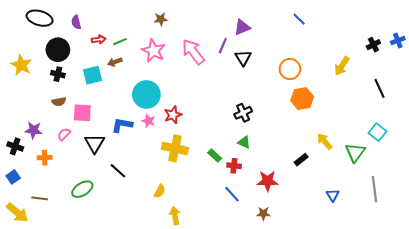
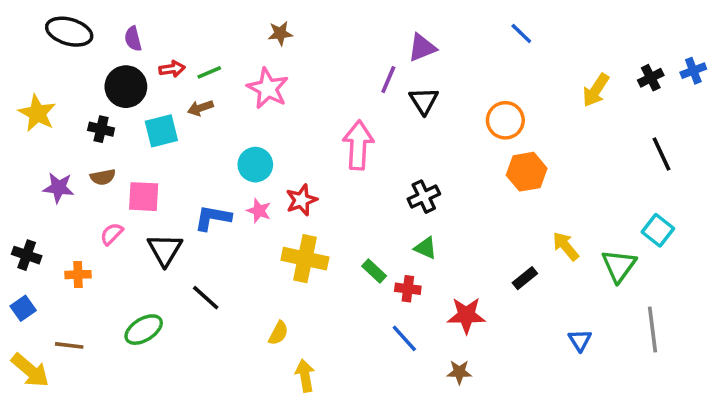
black circle: (58, 50) -> (126, 87), moved
pink arrow: (193, 52) -> (358, 145), moved, turned 40
yellow arrow: (342, 66) -> (596, 90), moved
cyan circle: (146, 94) -> (255, 165), size x0.7
purple star: (33, 130) -> (59, 188), moved

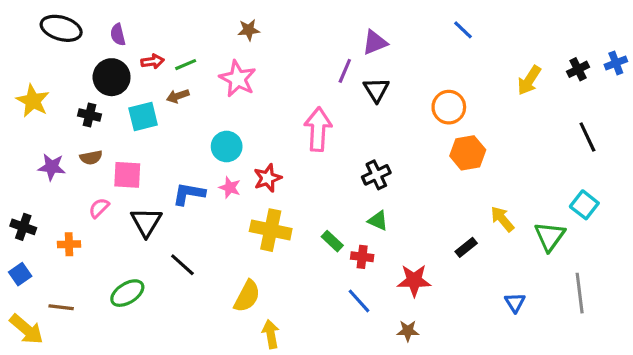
yellow semicircle: (278, 333) -> (247, 296), size x1.5

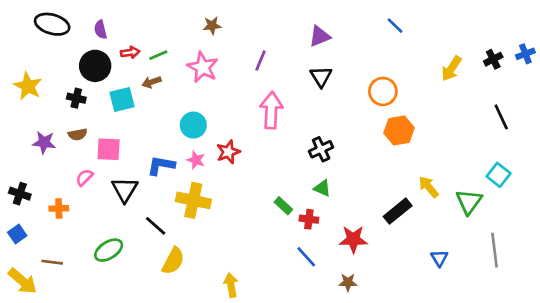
purple line: (345, 71) -> (261, 61), moved
yellow cross: (271, 230) -> (193, 200), moved
black rectangle: (466, 247) -> (398, 211), size x1.5
yellow semicircle: (247, 296) -> (173, 261), moved

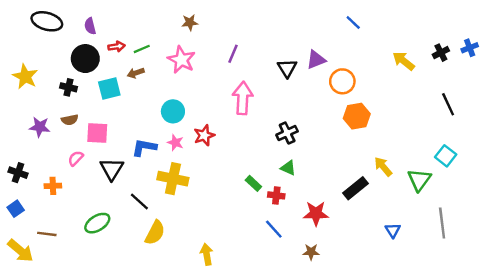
purple triangle: (320, 36) -> (316, 60), moved
yellow arrow: (451, 69) -> (404, 61), turned 95

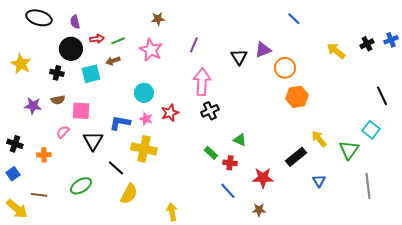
black line: (448, 104) -> (382, 96), moved
black cross: (287, 133) -> (210, 111), moved
blue triangle: (393, 230) -> (319, 181), moved

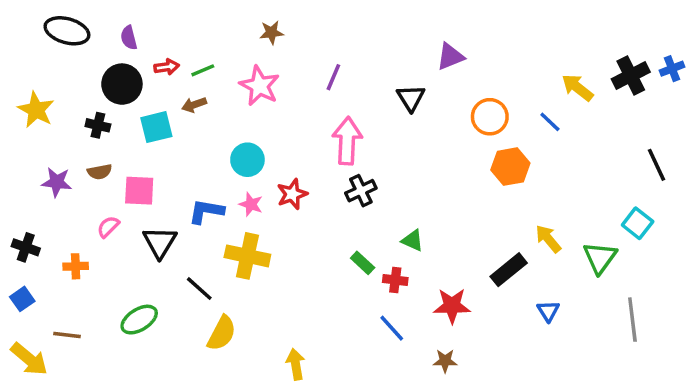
blue line: (294, 19) -> (550, 122), moved
black cross: (367, 44) -> (631, 75), size x1.5
purple triangle: (263, 50) -> (450, 57), moved

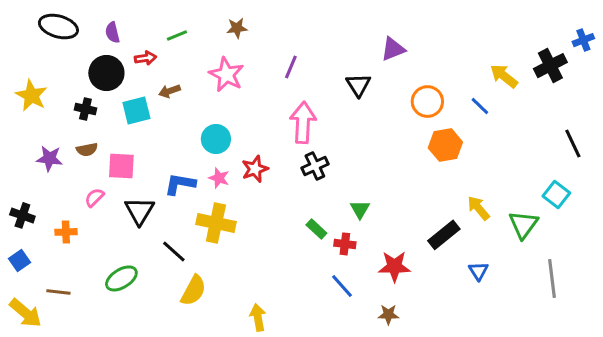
blue cross: (672, 69) -> (583, 40), moved
green line: (203, 70) -> (177, 36), moved
green triangle: (412, 240) -> (360, 209), turned 36

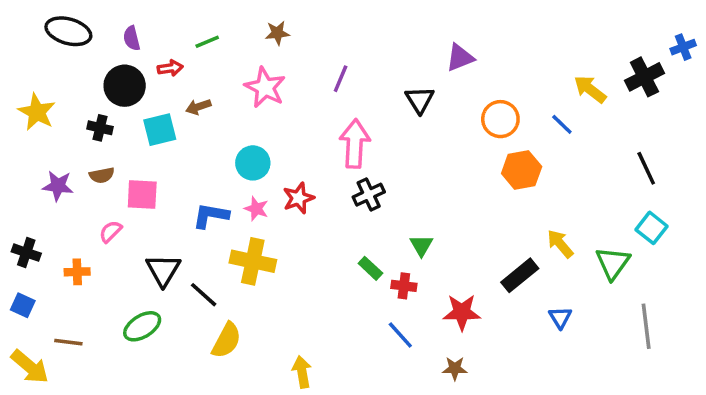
black line: (573, 143) -> (646, 168), moved
black triangle: (139, 211) -> (163, 270), moved
blue square: (19, 260) -> (23, 305), turned -30

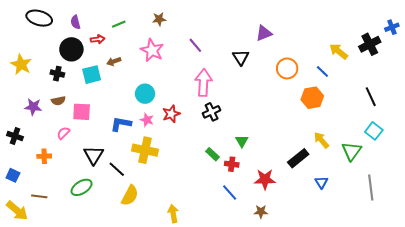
purple line: (341, 79) -> (195, 45), turned -63
orange hexagon: (522, 170) -> (312, 98), moved
black cross: (26, 253) -> (15, 136), moved

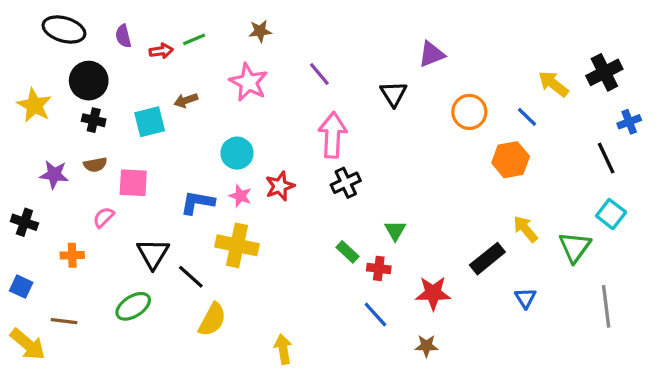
blue cross: (392, 27) -> (629, 122), moved
red arrow: (98, 39) -> (161, 51), moved
black circle: (71, 49) -> (89, 81), moved

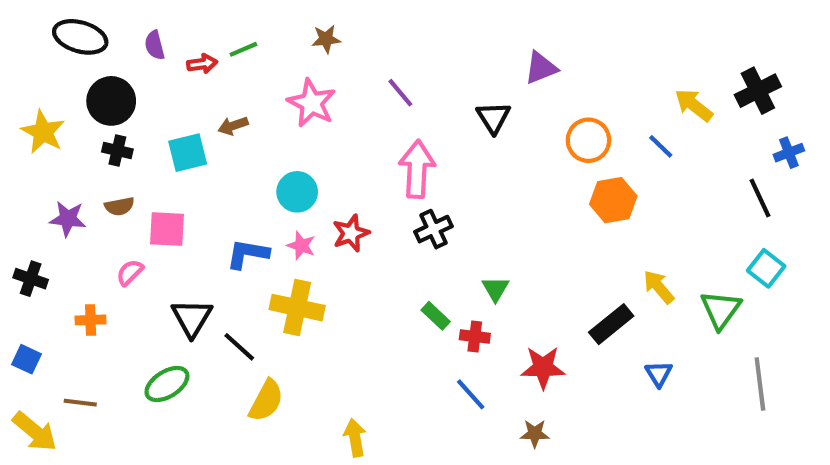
orange hexagon: (511, 160) -> (613, 200), moved

